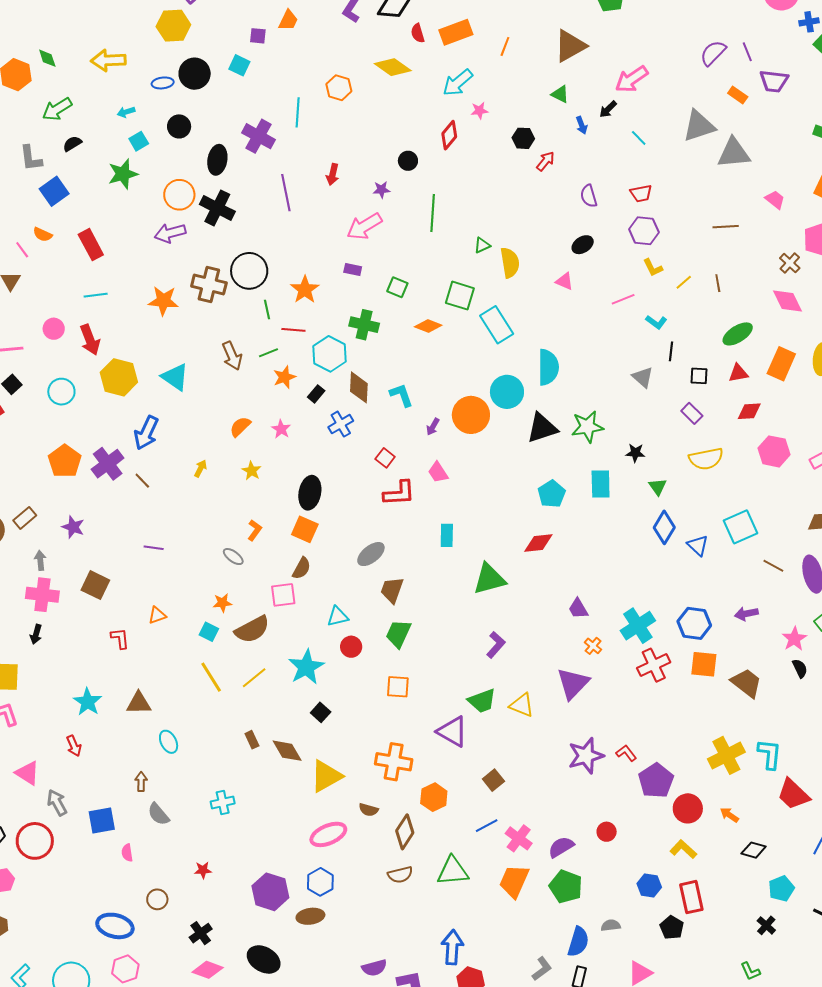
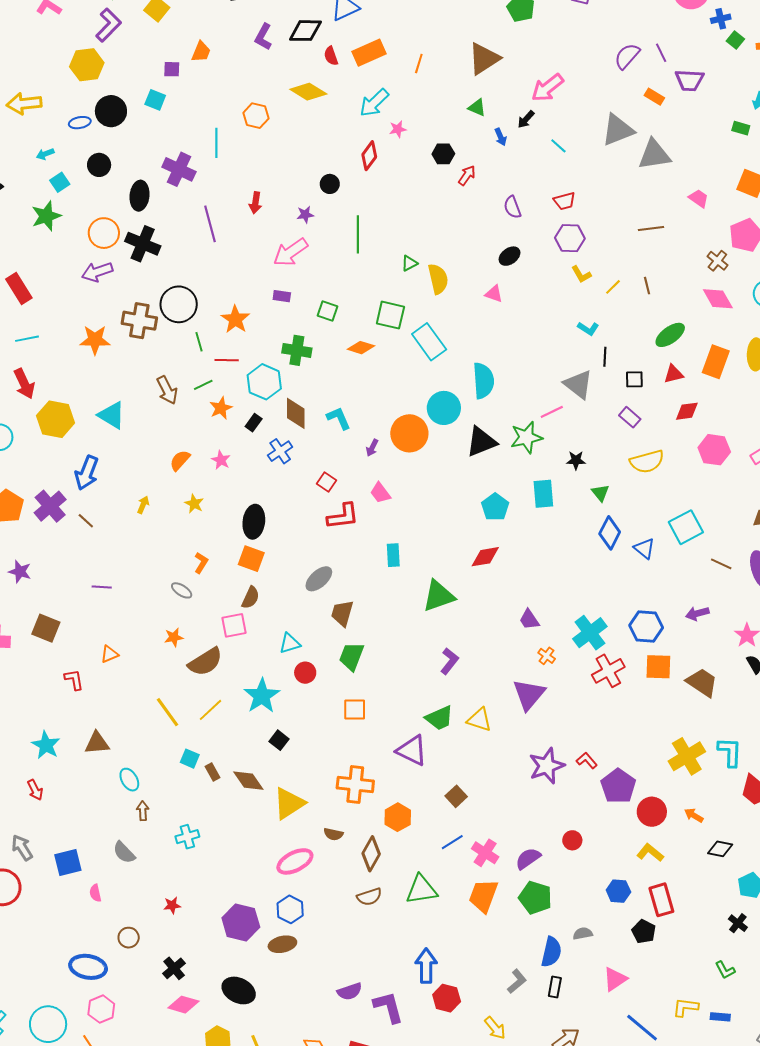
pink line: (623, 299) -> (552, 412), moved
gray triangle: (643, 377) -> (578, 384), size x1.4
cyan square: (209, 632) -> (190, 759), moved
brown arrow: (141, 782) -> (143, 811), moved

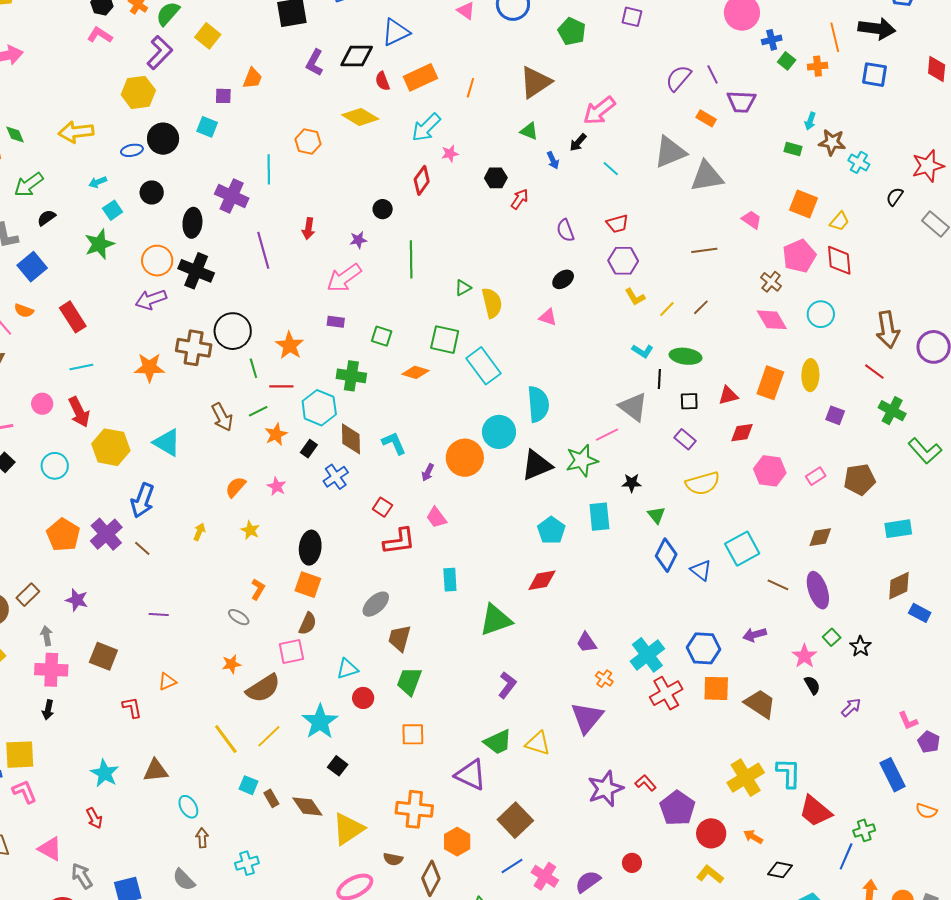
brown line: (647, 286) -> (701, 307), turned 60
green ellipse: (670, 335) -> (686, 356), moved, turned 44
brown square: (456, 796) -> (515, 820), size x1.6

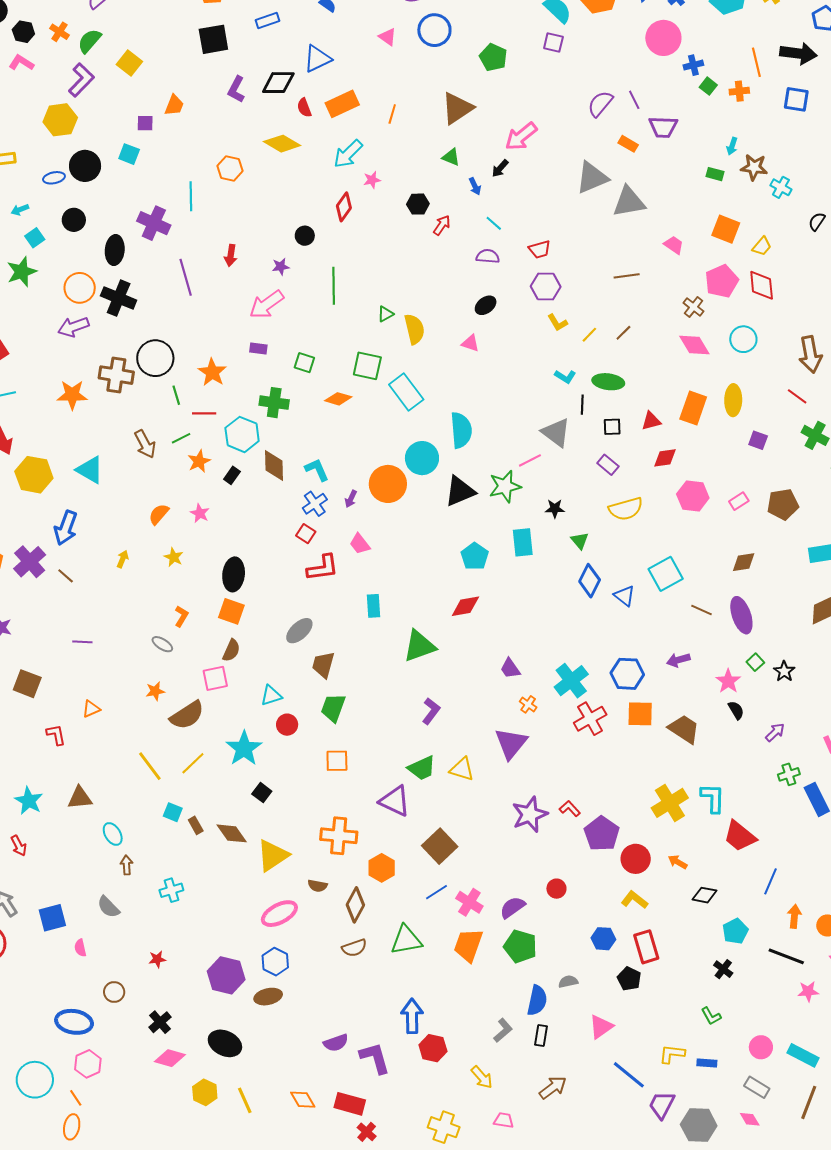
cyan line: (611, 169) -> (494, 223), moved
purple semicircle: (565, 230) -> (488, 256), turned 115
blue cross: (336, 477) -> (315, 504), moved
green cross: (864, 830) -> (789, 774), moved

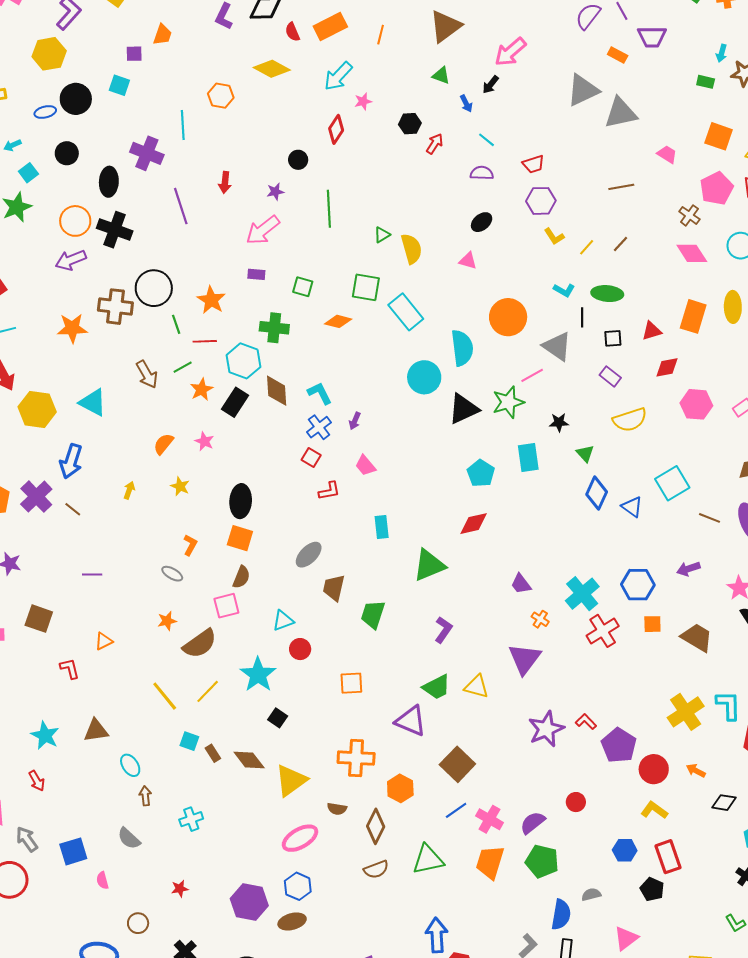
black rectangle: (232, 475) -> (235, 402), size x1.6
orange circle: (388, 484) -> (508, 317), moved
red L-shape: (323, 568) -> (329, 491), size x0.7
green trapezoid: (333, 708) -> (373, 614), moved
orange square: (640, 714) -> (652, 624), size x0.7

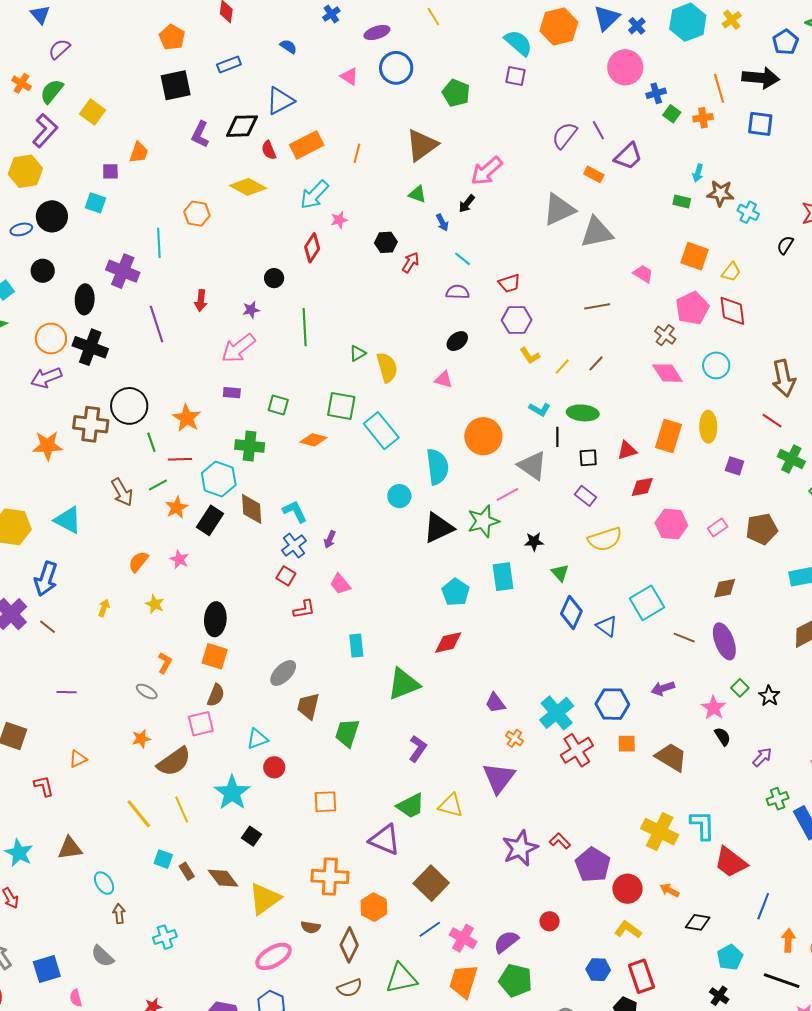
purple trapezoid: (652, 37) -> (628, 156), turned -44
cyan circle: (424, 377) -> (399, 496), size x0.7
yellow line: (208, 691) -> (182, 809), turned -68
yellow cross: (686, 712) -> (660, 832), turned -30

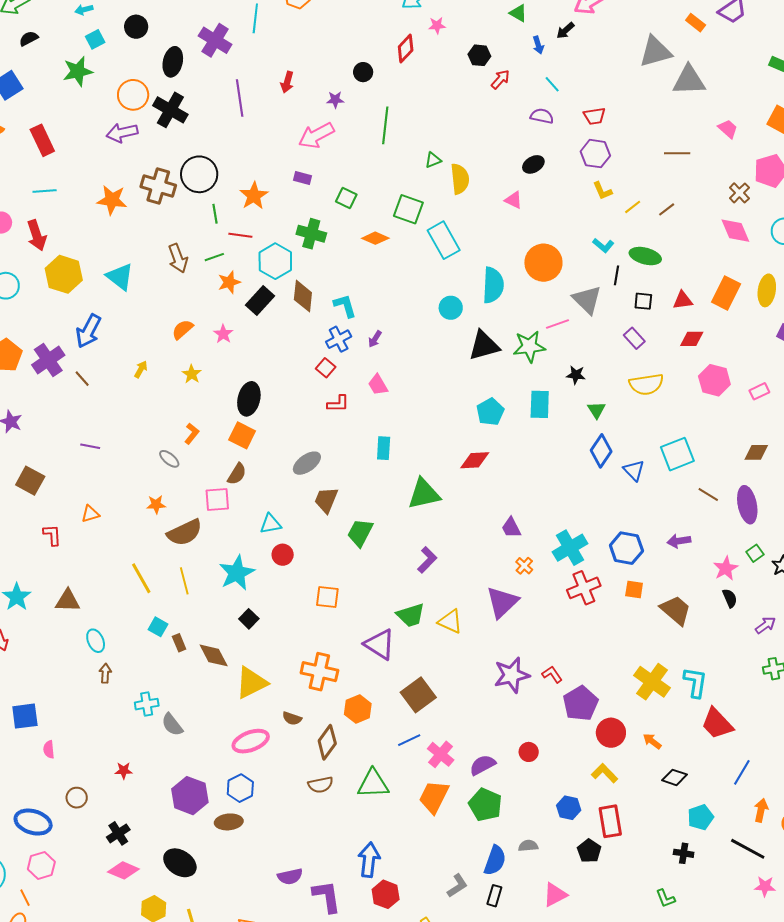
gray semicircle: (102, 956) -> (172, 725), moved
black cross: (719, 996) -> (684, 853), turned -36

